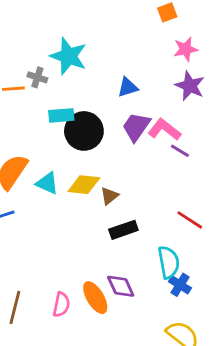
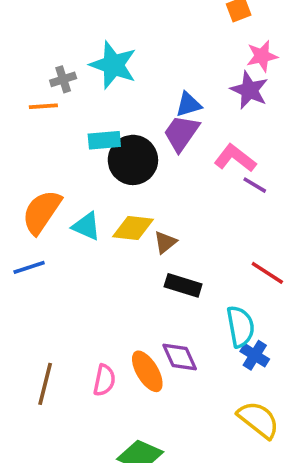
gray cross: (37, 77) -> (63, 79), moved, turned -36
purple star: (190, 86) -> (249, 90), moved
purple trapezoid: (136, 127) -> (181, 133), moved
black rectangle: (123, 230) -> (183, 285), turned 36

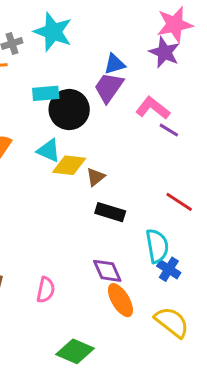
pink star: (262, 56) -> (175, 24), size x1.4
cyan triangle: (86, 226) -> (49, 151), moved
orange ellipse: (147, 371) -> (120, 300), moved

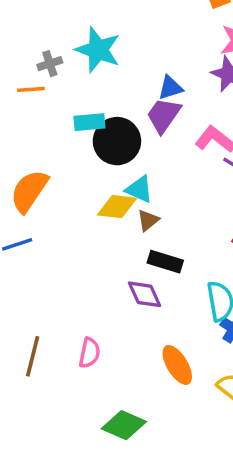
cyan triangle: (49, 151) -> (139, 189), moved
purple diamond: (107, 271) -> (145, 294), moved

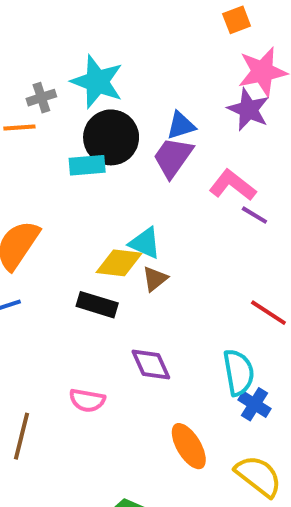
black circle: (117, 141) -> (111, 137), moved
black rectangle: (165, 262) -> (97, 305), moved
pink semicircle: (89, 353) -> (87, 400), moved, turned 88

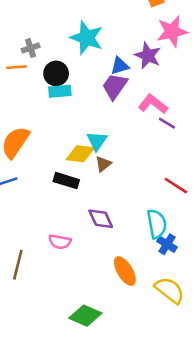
cyan star: (97, 82) -> (87, 38), moved
purple star: (249, 110) -> (148, 56), moved
black circle: (111, 137) -> (56, 73), moved, size x0.7
cyan triangle: (145, 243) -> (97, 141), turned 40

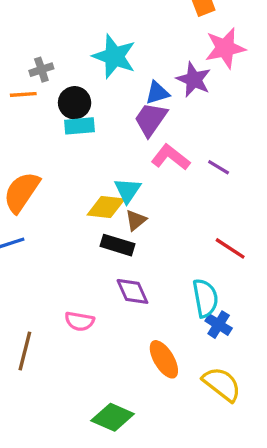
pink L-shape: (153, 104) -> (171, 157), moved
black rectangle: (66, 181) -> (118, 245), moved

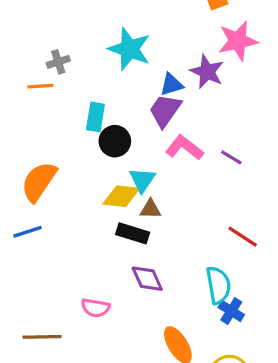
black circle: (75, 103) -> (115, 141), moved
cyan rectangle: (79, 126) -> (95, 117), turned -76
brown triangle: (136, 220) -> (150, 209), turned 40
brown line: (25, 351) -> (42, 337), turned 75

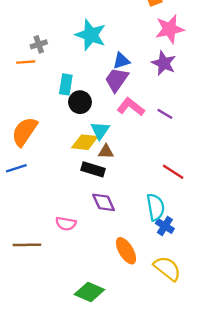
purple star: (207, 72) -> (164, 63), moved

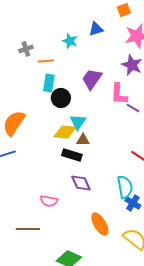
cyan star: (91, 35) -> (70, 41), size x0.6
blue triangle: (121, 61) -> (96, 29), moved
orange line: (26, 62) -> (46, 61), moved
pink L-shape: (131, 107) -> (119, 94), moved, turned -125
brown line: (27, 245) -> (28, 229), moved

